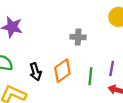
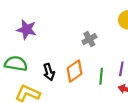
gray cross: (78, 37) -> (89, 39), turned -32

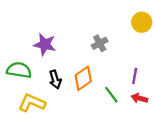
purple star: (27, 29) -> (45, 44), moved
green line: (101, 76) -> (111, 95), moved, turned -42

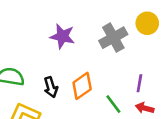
gray cross: (100, 43) -> (113, 38), moved, size x1.5
purple star: (45, 44) -> (62, 36), moved

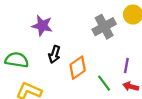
purple star: (62, 36) -> (42, 26), moved
black arrow: (51, 87) -> (54, 54), moved, turned 35

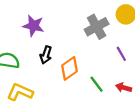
purple line: (126, 65) -> (121, 54), moved, turned -40

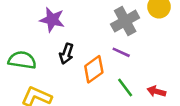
purple line: (121, 54) -> (121, 52), moved, turned -35

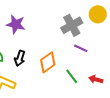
purple line: (121, 52) -> (81, 48), moved
black arrow: (66, 54) -> (20, 58), moved

